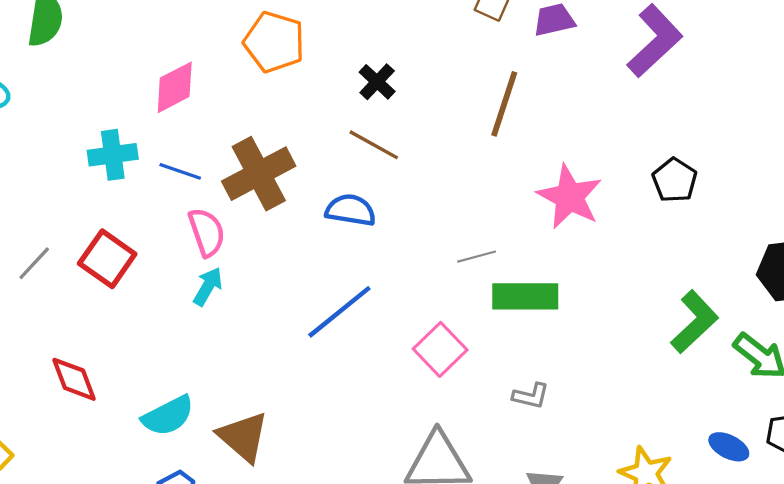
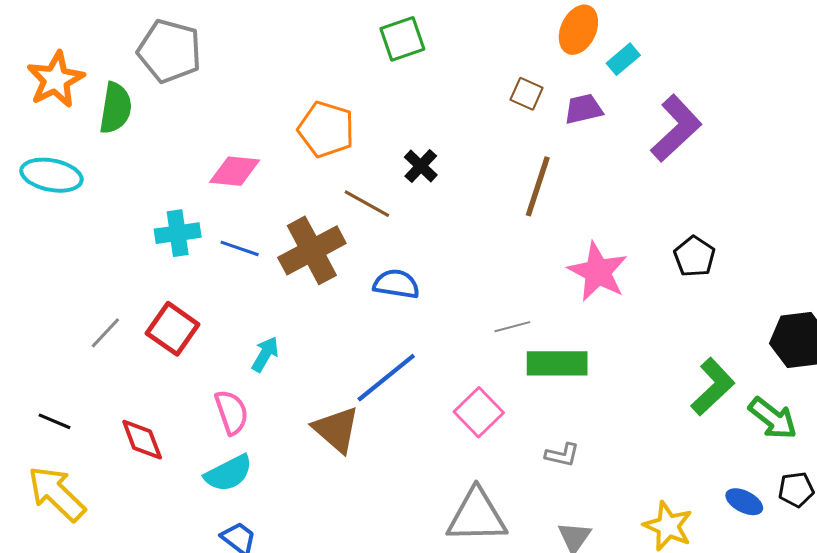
pink diamond: (175, 87) -> (235, 171), turned 33
brown line: (374, 145) -> (367, 204), moved
pink semicircle: (207, 232) -> (232, 412), moved
brown triangle: (243, 437) -> (336, 429), moved

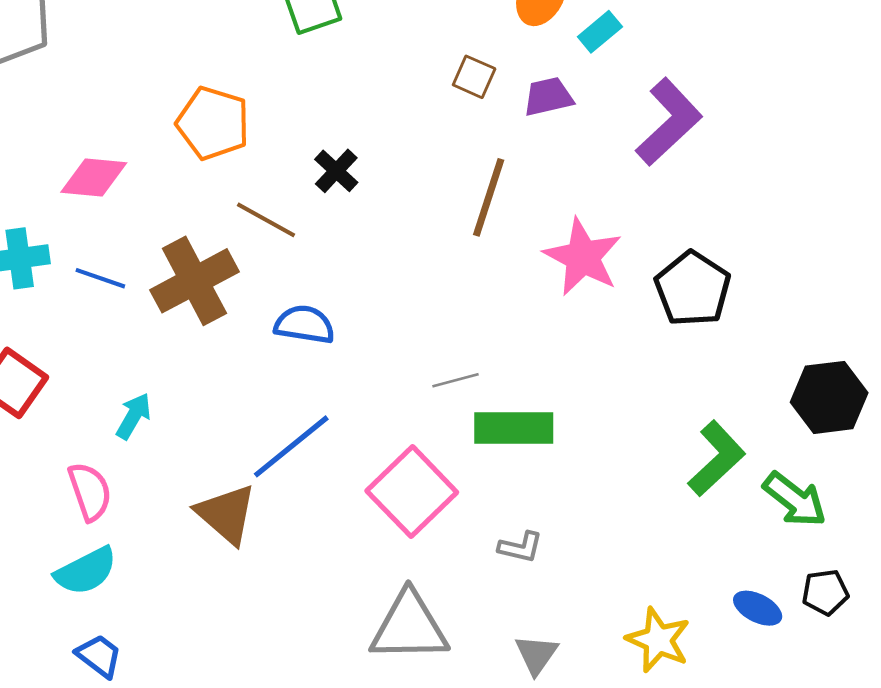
black pentagon: (694, 257) -> (693, 289), size x1.4
pink star: (598, 272) -> (583, 257), moved
pink square: (479, 412) -> (412, 492), size x1.4

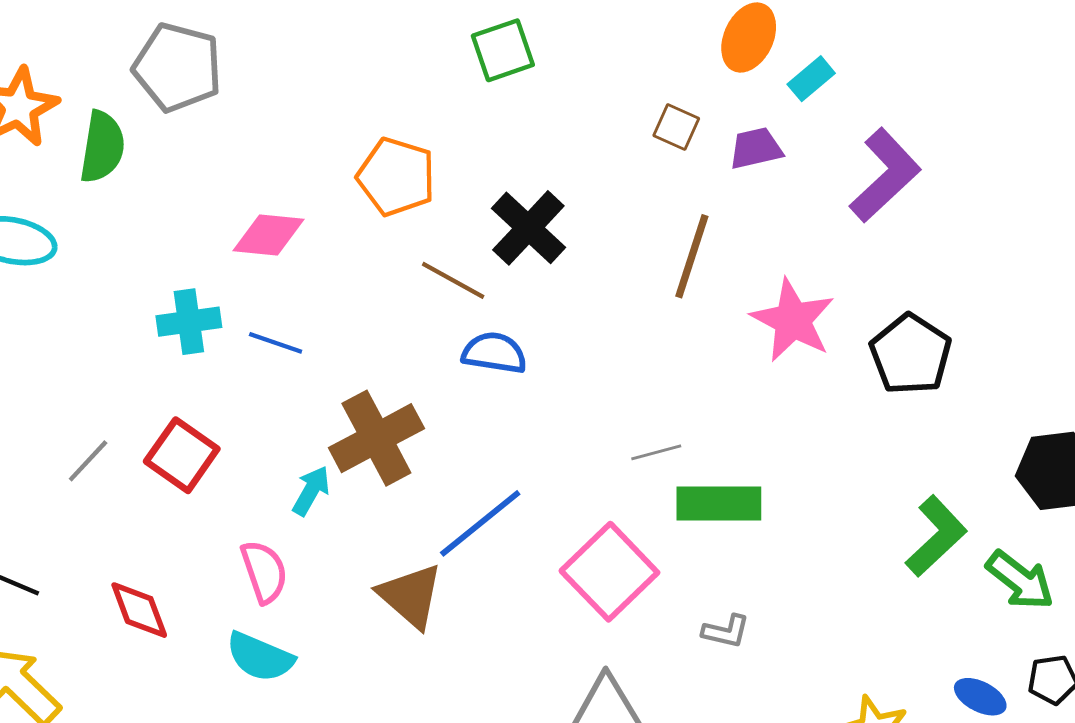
black cross: (336, 171) -> (528, 228), size x1.6
brown cross: (194, 281) -> (376, 438), moved
blue semicircle: (304, 325) -> (494, 353), moved
cyan semicircle: (86, 571) -> (260, 657), turned 50

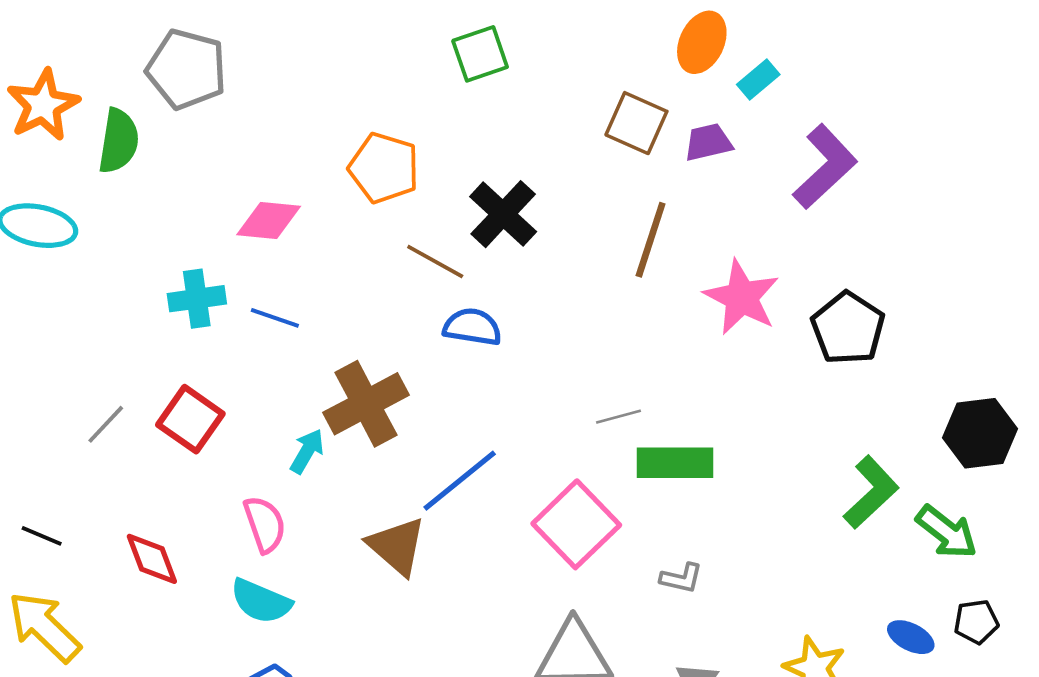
brown square: (676, 127) -> (636, 123), size x1.5

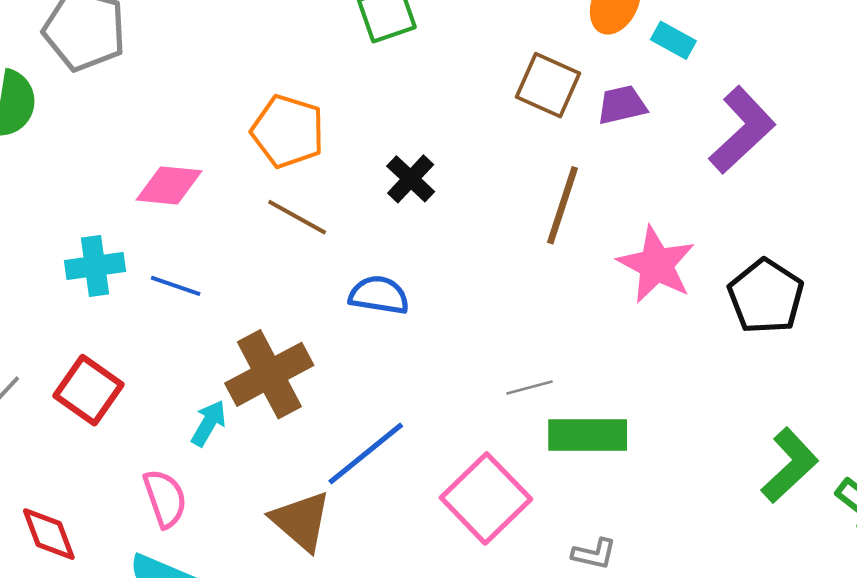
cyan rectangle: (758, 79) -> (673, 40), turned 69
black cross: (503, 214) -> (411, 179), size x0.7
brown line: (435, 262) -> (297, 217), moved

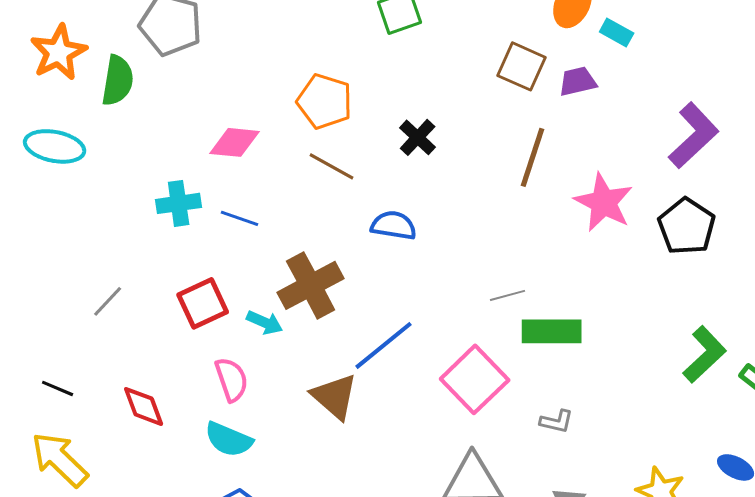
purple L-shape: (742, 130) -> (694, 135), moved
red square: (88, 390) -> (203, 303), moved, turned 30
cyan arrow: (209, 423) -> (265, 322), turned 84

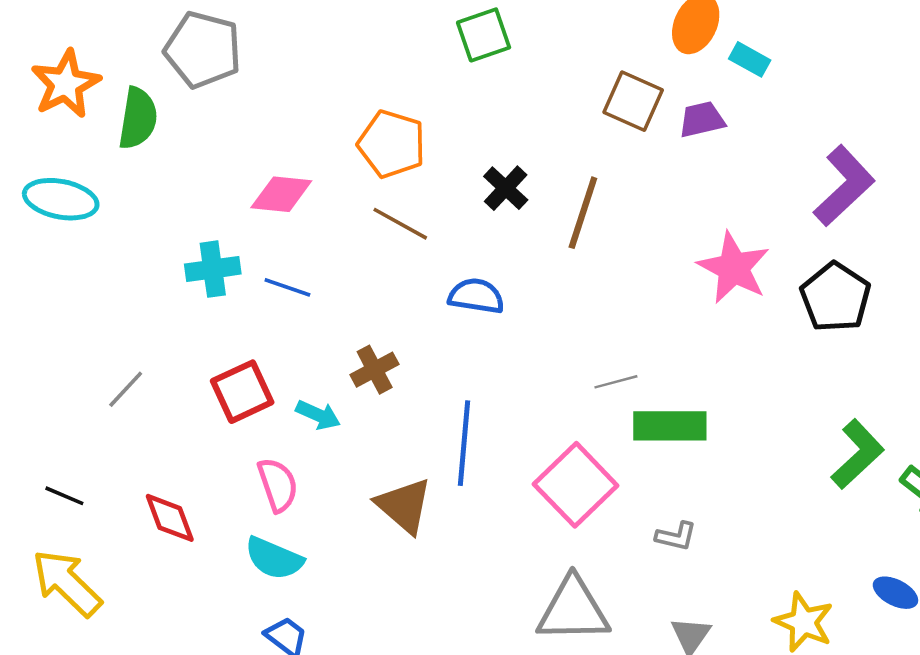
brown line: (533, 157) -> (583, 213), moved
brown cross: (311, 285) -> (375, 370), size x0.6
blue line: (384, 345) -> (464, 443), turned -46

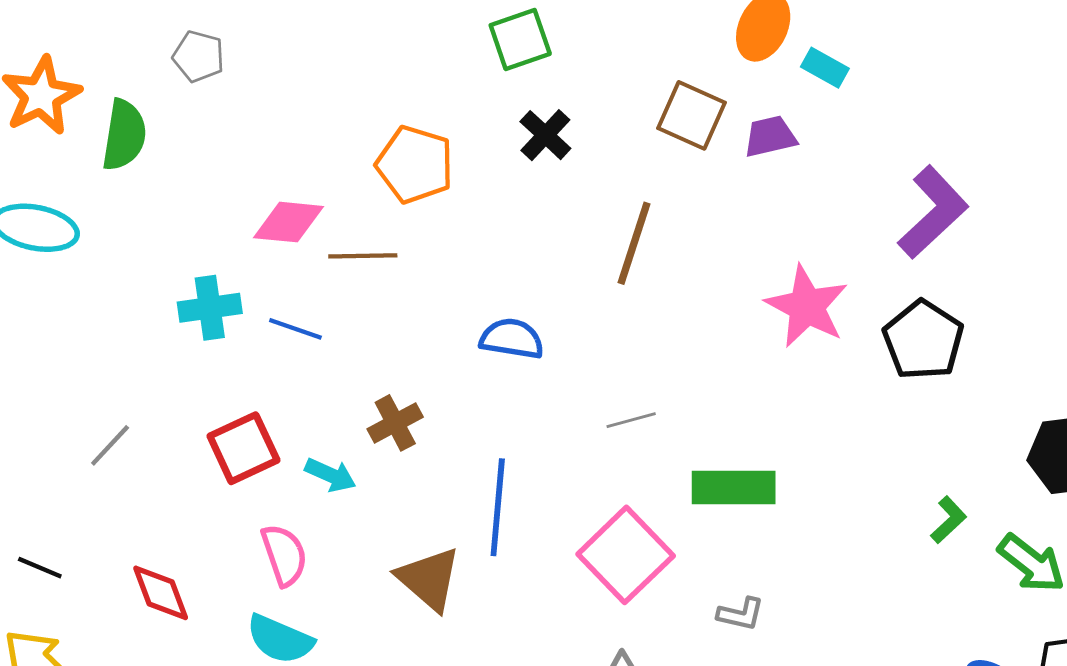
gray pentagon: (203, 50) -> (199, 56), size x0.6
black cross: (506, 188) -> (545, 135), moved
brown line: (400, 224) -> (363, 256), moved, turned -30
gray line: (616, 382) -> (631, 420), moved
green L-shape: (857, 454) -> (949, 520), size x0.6

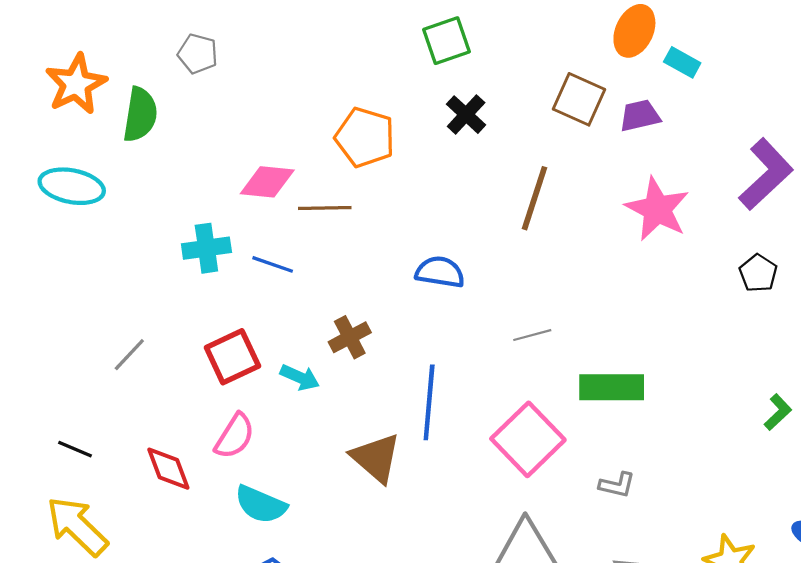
pink star: (807, 306) -> (657, 209), moved
black pentagon: (923, 340) -> (758, 273), size x0.6
pink semicircle: (284, 555) -> (235, 436), moved, turned 51

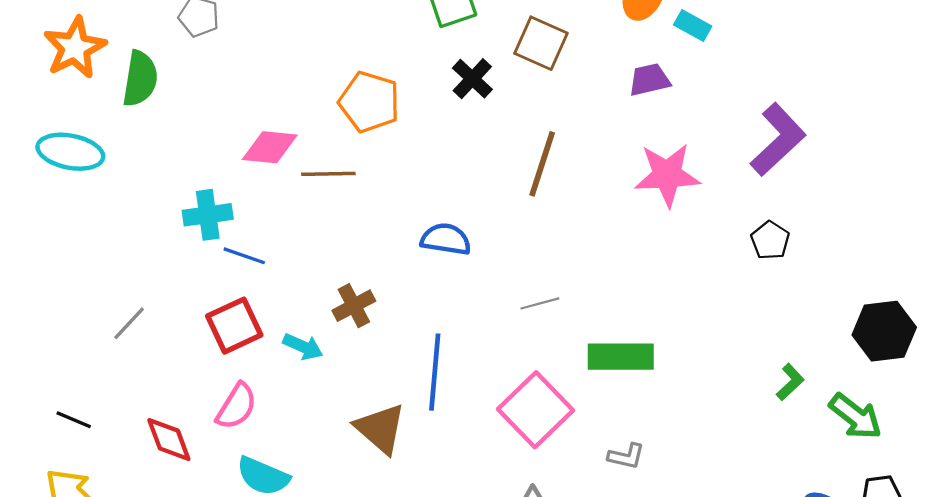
brown square: (579, 99) -> (541, 43), moved
pink star: (657, 209) -> (667, 175), turned -30
blue line: (273, 264) -> (244, 256), moved

